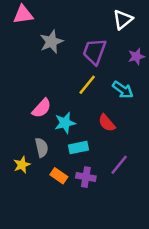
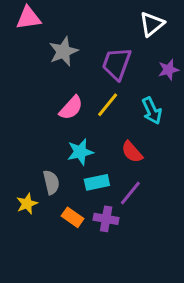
cyan arrow: (123, 90) -> (152, 111), turned 30
pink semicircle: (42, 108) -> (71, 108), moved
purple line: (119, 165) -> (130, 193), moved

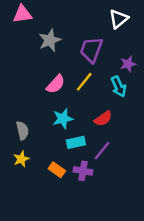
purple star: (168, 70) -> (128, 64), moved
red semicircle: (132, 152) -> (103, 119), turned -84
gray semicircle: (51, 182) -> (22, 130), moved

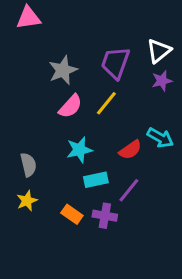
white triangle: (119, 19) -> (159, 51), moved
gray star: (50, 40) -> (63, 70), moved
cyan arrow: (119, 87) -> (160, 138), moved, turned -36

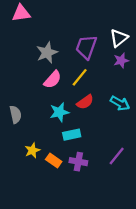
red semicircle: (130, 150) -> (85, 102), moved
gray semicircle: (28, 165) -> (15, 114), moved
purple line: (129, 190) -> (117, 156), moved
yellow star: (27, 201) -> (32, 150), moved

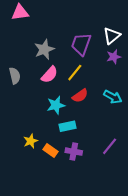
gray semicircle: (15, 114) -> (15, 76), moved

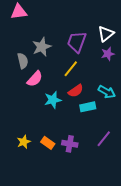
pink semicircle: (50, 75) -> (35, 79), moved
gray semicircle: (15, 76) -> (23, 61), moved
cyan rectangle: (67, 126) -> (88, 107), moved
yellow star: (31, 141) -> (24, 142), moved

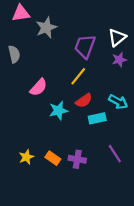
gray star: (42, 47) -> (46, 28), moved
gray semicircle: (23, 61) -> (14, 54), moved
purple line: (104, 139) -> (115, 154), turned -72

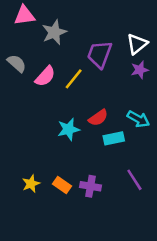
gray semicircle: (14, 54) -> (17, 63), turned -35
yellow line: (78, 76) -> (74, 79), moved
pink semicircle: (39, 87) -> (45, 76), moved

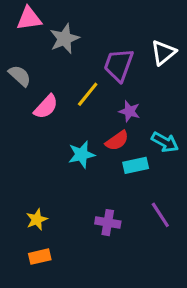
purple star: (140, 70) -> (129, 111), moved, turned 30
pink semicircle: (45, 76) -> (46, 107), moved
orange rectangle: (62, 185) -> (40, 257), moved, turned -48

